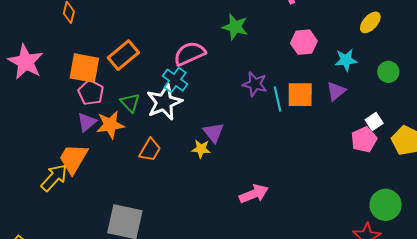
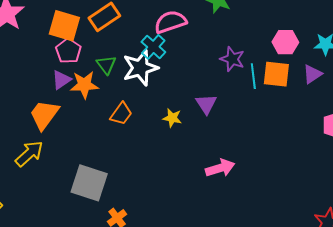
pink hexagon: (304, 42) -> (285, 42), moved
purple triangle: (213, 133) -> (206, 104), moved
yellow arrow: (54, 178) -> (29, 154), moved

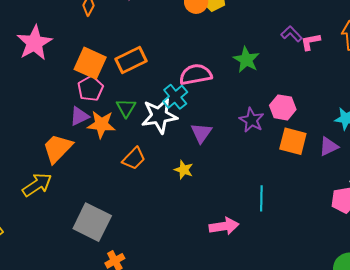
pink hexagon: (285, 42) -> (283, 107), moved
cyan line: (253, 76) -> (261, 198), moved
purple triangle: (206, 104) -> (201, 133), moved

